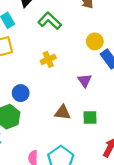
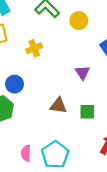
yellow circle: (95, 41) -> (79, 21), moved
yellow cross: (48, 59) -> (34, 48), moved

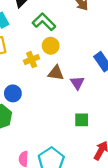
yellow circle: (79, 21) -> (51, 46), moved
brown triangle: (58, 106) -> (56, 73), moved

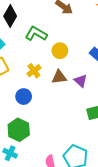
yellow circle: (51, 46) -> (60, 51), moved
blue circle: (13, 93) -> (24, 97), moved

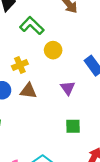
brown triangle: (59, 77) -> (28, 91), moved

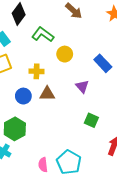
yellow cross: (20, 65) -> (37, 71), turned 32
green square: (73, 126) -> (91, 120), turned 32

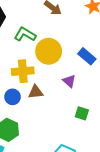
yellow circle: (65, 54) -> (49, 51), size x1.6
yellow cross: (37, 71) -> (23, 71), size x1.5

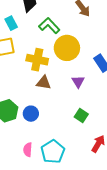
blue circle: (13, 97) -> (31, 114), moved

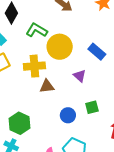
blue circle: (31, 114) -> (68, 115), moved
green square: (81, 115) -> (92, 107), turned -32

